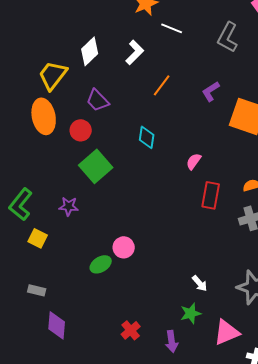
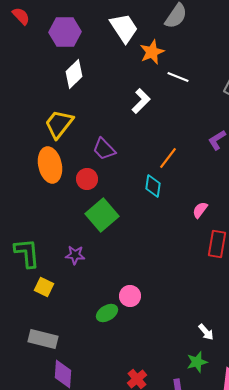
white diamond: (90, 51) -> (74, 74), moved
orange line: (162, 85) -> (168, 158), moved
green L-shape: (21, 204) -> (27, 253), turned 136
gray rectangle: (37, 290) -> (43, 339), size x1.6

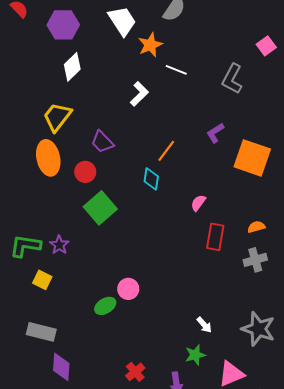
green L-shape: (27, 253) -> (25, 246), turned -76
purple star: (75, 255) -> (59, 245), moved, turned 30

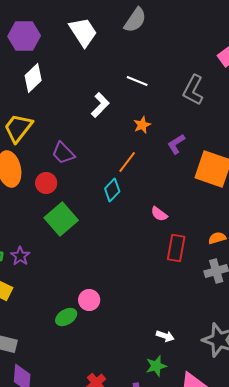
orange star: (150, 45) -> (142, 125), moved, size x0.7
cyan diamond: (151, 179) -> (112, 190), turned 35
pink semicircle: (198, 203) -> (159, 214), turned -90
white arrow: (204, 325) -> (165, 336), turned -30

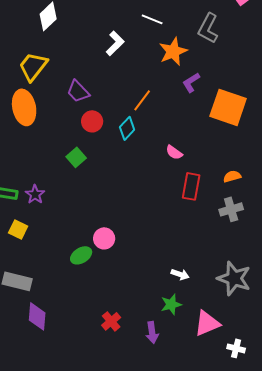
orange star: (142, 125) -> (173, 51), moved, size x1.6
red circle: (46, 183) -> (92, 121), moved
green square: (61, 219) -> (76, 157), size x0.6

